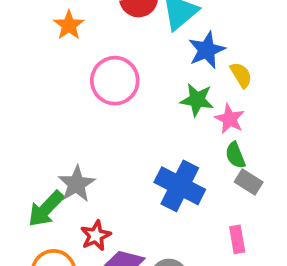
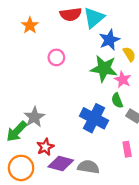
pink circle: (115, 81) -> (56, 57), size x0.6
green star: (197, 100) -> (104, 68), size x1.4
green semicircle: (235, 155) -> (117, 101), moved

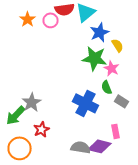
pink circle: (56, 57) -> (50, 20), moved
purple diamond: (61, 163) -> (100, 146), moved

